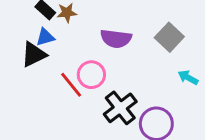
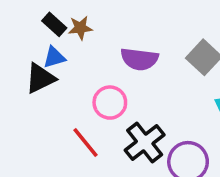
red line: (71, 85) -> (86, 142), moved

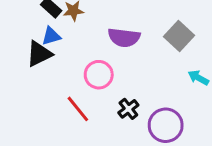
black cross: (145, 142) -> (128, 109), size x0.6

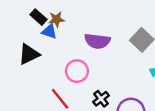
blue triangle: (51, 36) -> (49, 31), moved, turned 35

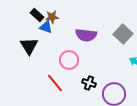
black triangle: (29, 54) -> (29, 46), turned -36
black cross: (101, 99) -> (89, 83), turned -32

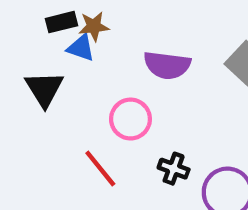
black rectangle: (37, 15) -> (62, 22), turned -56

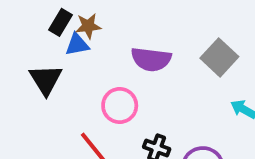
black rectangle: (62, 22) -> (61, 22), turned -45
blue triangle: (81, 48) -> (77, 45), turned -30

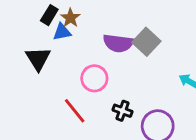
brown star: (88, 26) -> (70, 18), turned -30
gray square: (219, 57) -> (146, 42), moved

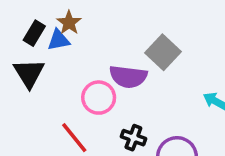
black rectangle: (49, 15) -> (34, 33), moved
purple semicircle: (118, 43) -> (128, 77), moved

